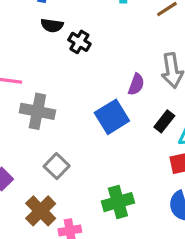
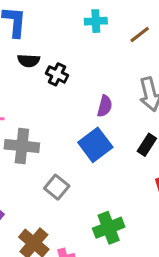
purple semicircle: (136, 84) -> (105, 106), moved
gray square: (57, 166) -> (57, 187), moved

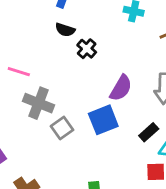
purple semicircle: (105, 106) -> (121, 88), size x1.4
gray square: (57, 187) -> (62, 128), moved

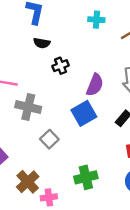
black cross: (87, 49) -> (61, 66), moved, turned 35
gray square: (62, 128) -> (49, 139), moved

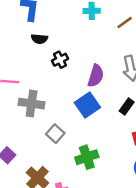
green cross: (86, 177) -> (87, 157), moved

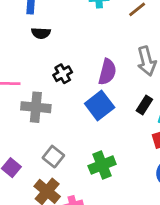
black cross: (60, 60) -> (63, 74), moved
gray square: (55, 134) -> (53, 157), moved

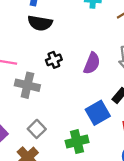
black semicircle: (41, 33) -> (40, 23), size x1.5
blue square: (100, 106) -> (98, 113), moved

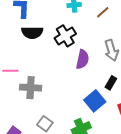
black cross: (54, 60) -> (65, 36), moved, size x1.5

